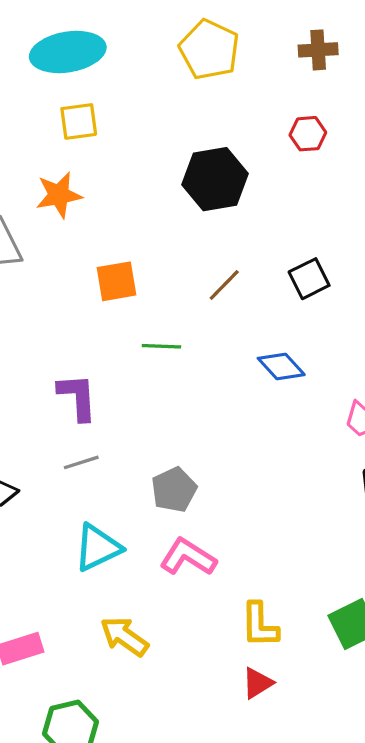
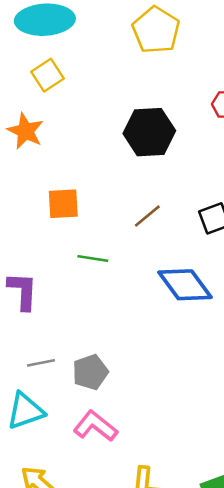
yellow square: (79, 121) -> (47, 75), turned -32
orange star: (59, 195) -> (25, 131), turned 30
blue diamond: (281, 367) -> (185, 285), size x1.5
gray line: (81, 462) -> (41, 363), moved

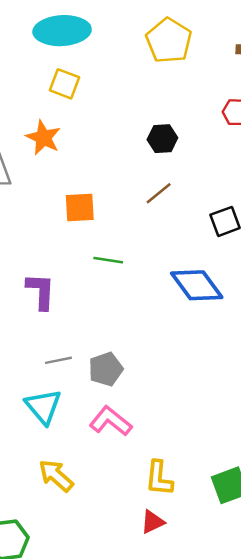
yellow square: (47, 75) -> (65, 84), turned -36
black hexagon: (149, 132) -> (162, 139), size x0.6
brown line: (147, 216) -> (159, 193), moved
cyan triangle: (25, 411) -> (43, 407), turned -51

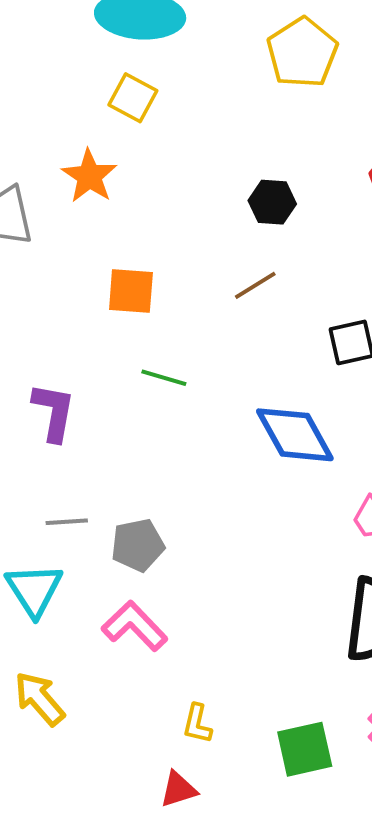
yellow L-shape: (159, 478) -> (197, 724), size x0.7

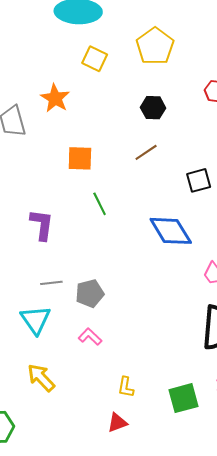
yellow pentagon: (302, 53) -> (155, 46), moved
yellow square: (133, 98) -> (95, 59), moved
green line: (164, 378) -> (100, 204), turned 50
pink L-shape: (135, 626) -> (90, 337), size x0.7

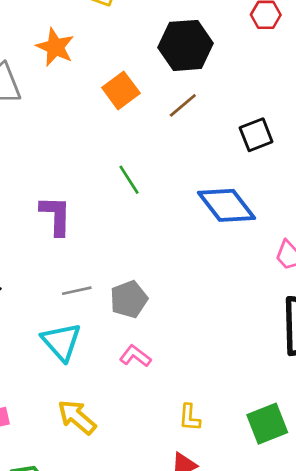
black hexagon: (153, 108) -> (186, 45), size x1.6
orange square: (80, 158) -> (121, 90), moved, turned -32

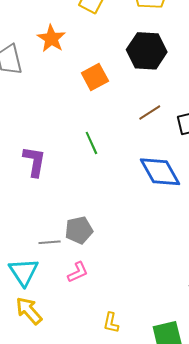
brown line: (183, 105) -> (150, 112), moved
gray line: (77, 291) -> (50, 242), moved
cyan triangle: (61, 342) -> (24, 272), moved
pink L-shape: (135, 356) -> (78, 272), turned 110

